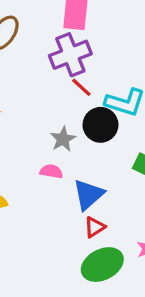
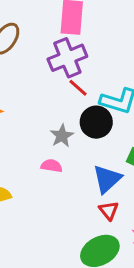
blue triangle: (88, 195) -> (107, 179), moved
red triangle: (95, 227) -> (109, 210), moved, turned -36

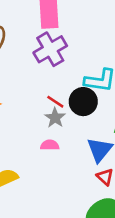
red line: (78, 88) -> (55, 102), moved

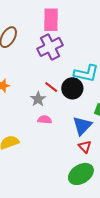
gray star: (55, 118) -> (38, 99), moved

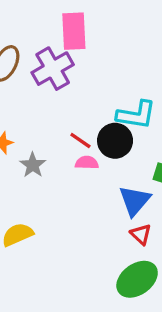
purple cross: (50, 47) -> (53, 69), moved
gray star: (38, 99) -> (33, 165), moved
pink semicircle: (45, 120) -> (87, 163), moved

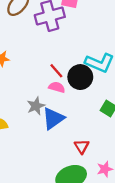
gray star: (33, 165) -> (36, 106), moved
blue triangle: (135, 201) -> (53, 119), moved

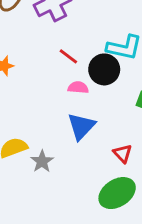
red line: (56, 71) -> (68, 56), moved
gray star: (36, 106) -> (42, 161), moved

